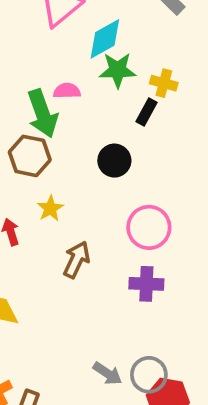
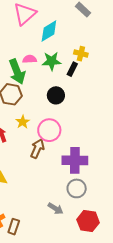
green star: (118, 70) -> (52, 61), moved
pink circle: (149, 227) -> (49, 130), moved
purple cross: (146, 284) -> (75, 160), size x1.4
gray circle: (149, 375) -> (77, 188), moved

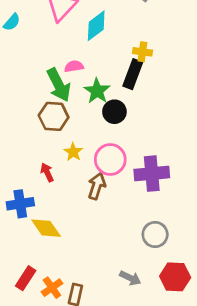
green star: (52, 61) -> (97, 91), moved, turned -30
black rectangle: (72, 69) -> (133, 74), size x1.5
purple cross: (75, 160) -> (152, 174), moved
gray arrow: (56, 209) -> (130, 278), moved

